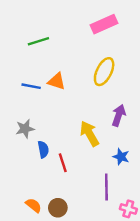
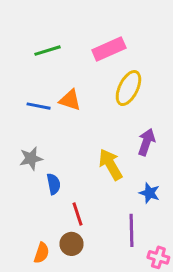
pink rectangle: (104, 24) -> (109, 49), moved
red line: (63, 163) -> (78, 214), moved
orange semicircle: (34, 205) -> (42, 253), turned 70
brown circle: (58, 208) -> (72, 244), moved

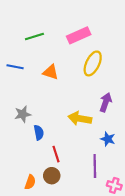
blue line: (39, 106) -> (15, 67), moved
yellow arrow: (110, 164) -> (80, 118), turned -50

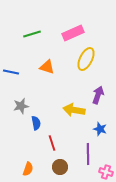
blue line: (15, 67) -> (11, 72), moved
brown circle: (52, 176) -> (60, 167), moved

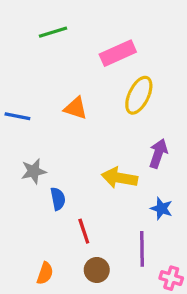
green line: (32, 34) -> (53, 32), moved

